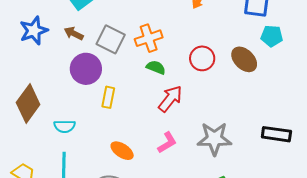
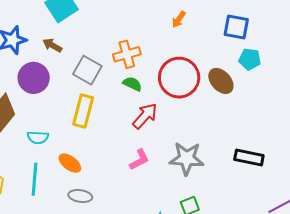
gray square: (111, 39) -> (87, 70), moved
red circle: (202, 58) -> (179, 78), size x1.6
purple circle: (86, 69) -> (34, 78), moved
yellow rectangle: (108, 97) -> (83, 111), size x1.5
orange ellipse: (122, 151) -> (70, 163), moved

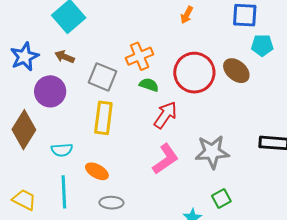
pink L-shape: (139, 160) -> (165, 159), size x1.4

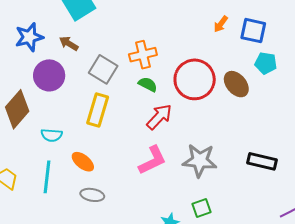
orange arrow: (187, 15) -> (221, 24), moved

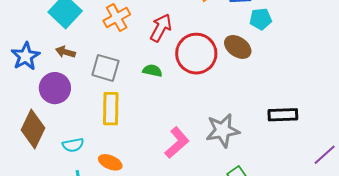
orange cross: (143, 55) -> (117, 18), moved
red arrow: (159, 117) -> (161, 28), moved

